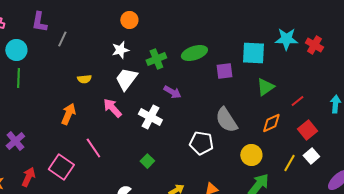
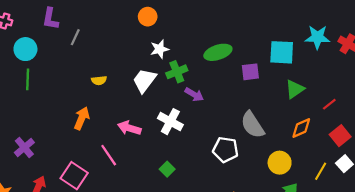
white star: (120, 50) -> (160, 49), moved
green cross: (156, 59) -> (177, 72), moved
pink arrow: (112, 108) -> (129, 128), moved, turned -30

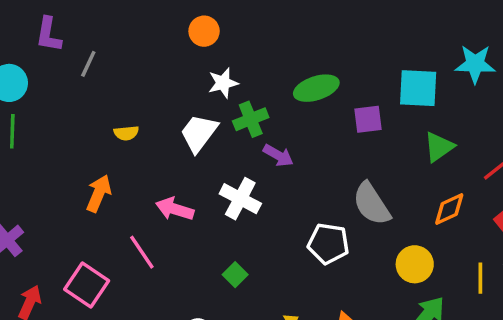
yellow line: (321, 171) -> (480, 278), turned -30

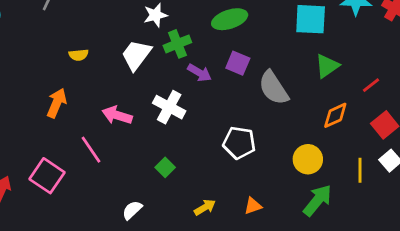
purple square: (368, 119) -> (238, 63), moved, turned 30
gray semicircle: (372, 204) -> (274, 88), moved

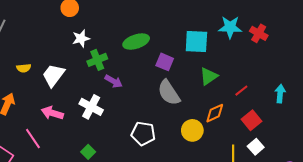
white trapezoid: (136, 55) -> (53, 75), moved
purple square: (238, 63) -> (165, 62), moved
yellow circle: (308, 159) -> (192, 130), moved

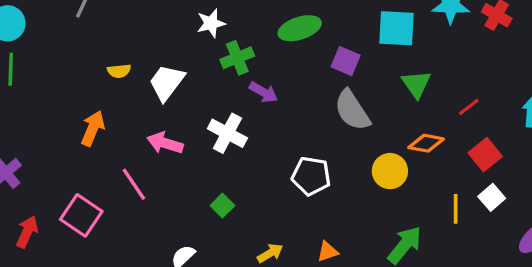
green triangle: (209, 76) -> (416, 84), turned -30
orange diamond: (215, 113) -> (426, 143), turned 35

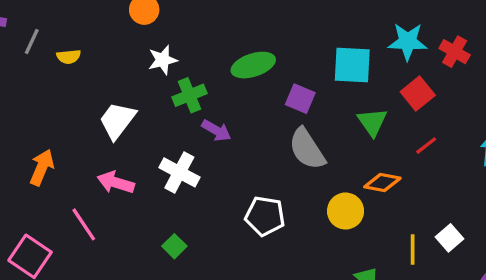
yellow semicircle: (119, 71) -> (69, 57), moved
red square: (485, 155) -> (418, 94), moved

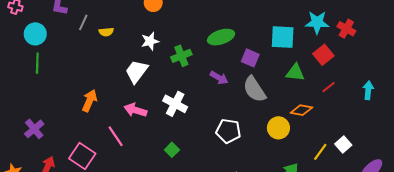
white star: (163, 60) -> (150, 41), moved
green triangle: (372, 122) -> (295, 73), turned -48
purple arrow: (216, 130) -> (219, 78), moved
yellow line: (413, 250) -> (320, 152), turned 36

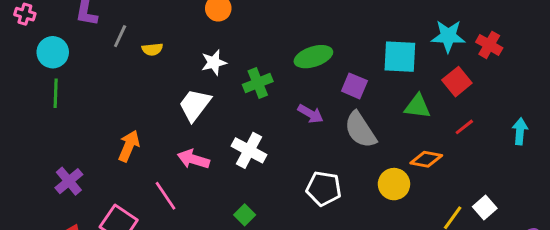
purple cross: (34, 129) -> (69, 181), moved

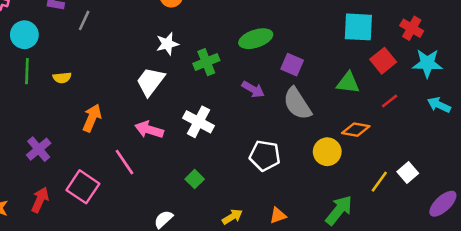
cyan star: (448, 36) -> (427, 63), moved
yellow semicircle: (152, 49) -> (62, 78), moved
cyan square: (400, 57) -> (358, 27), moved
cyan arrow: (520, 131) -> (439, 105), turned -70

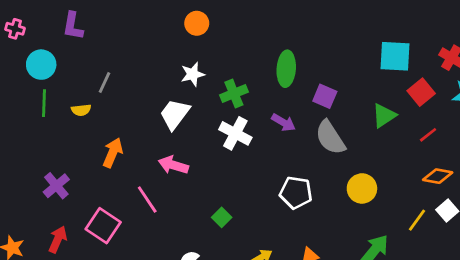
gray line: (84, 20) -> (104, 82), moved
green ellipse: (256, 39) -> (286, 69), turned -68
green triangle: (348, 83) -> (384, 116), turned -40
white cross: (199, 122) -> (235, 133), moved
orange diamond: (356, 130) -> (438, 176), moved

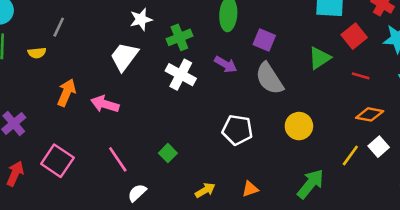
red line: (428, 135) -> (361, 76), turned 54
pink arrow: (173, 165) -> (105, 104), moved
pink line: (147, 200) -> (118, 159), moved

